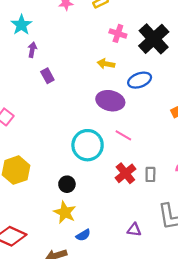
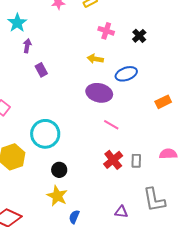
black cross: (154, 39) -> (139, 36), size x0.5
cyan circle: (88, 145) -> (45, 134), moved
blue semicircle: (83, 235) -> (74, 217), turned 144

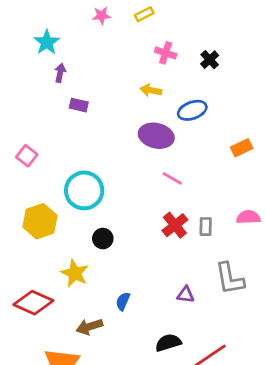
purple rectangle: (41, 70) -> (79, 105), turned -48
yellow star: (57, 196) -> (75, 273), moved

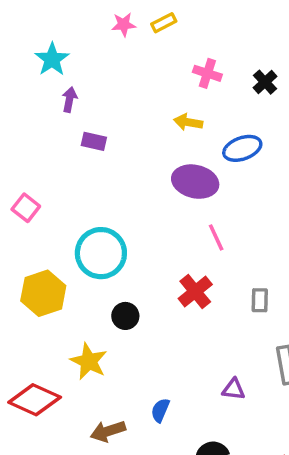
yellow rectangle: (144, 14) -> (164, 23), moved
pink line: (172, 178) -> (216, 237), turned 35
red cross: (175, 225) -> (195, 292), moved
blue semicircle: (123, 301) -> (160, 410), moved

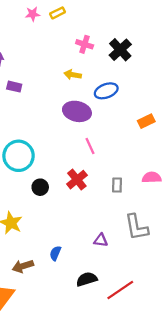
black cross: (265, 82) -> (120, 50), size x1.5
black circle: (125, 316) -> (40, 187), moved

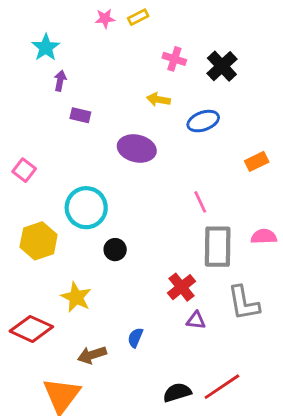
purple ellipse: (77, 111) -> (137, 148), moved
pink line: (90, 146) -> (200, 202), moved
red cross: (77, 180) -> (182, 287), moved
gray rectangle: (117, 185) -> (218, 247), size x2.0
black semicircle: (87, 279) -> (177, 393), moved

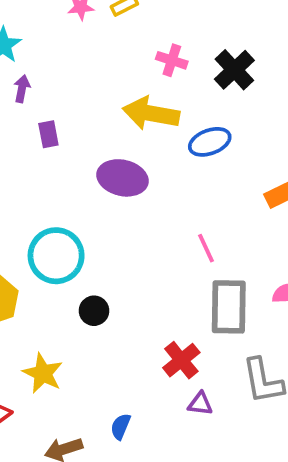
yellow arrow: (158, 99) -> (151, 113), size x1.8
purple rectangle: (80, 115) -> (48, 134), turned 66

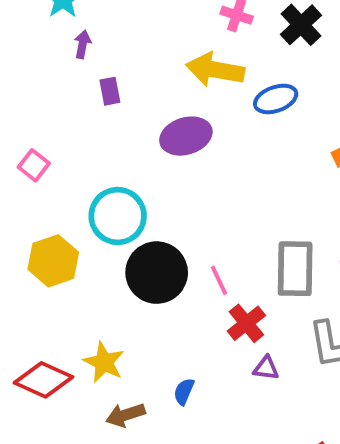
purple ellipse: (122, 178) -> (186, 136), turned -30
pink line: (206, 248) -> (219, 280), moved
black circle: (94, 311) -> (157, 273), size x2.0
yellow star: (43, 373) -> (104, 362), moved

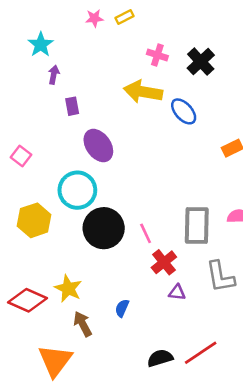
blue ellipse: (276, 99) -> (184, 111), turned 68
purple ellipse: (186, 136) -> (98, 146), moved, turned 72
brown arrow: (125, 415) -> (83, 324), turned 80

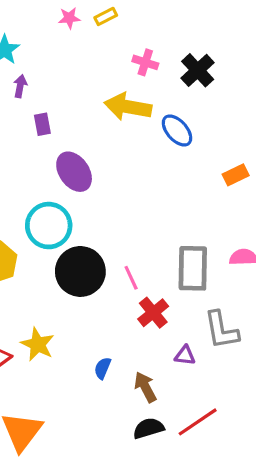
purple triangle: (177, 292) -> (185, 355), moved
brown arrow: (83, 324) -> (145, 387), moved

